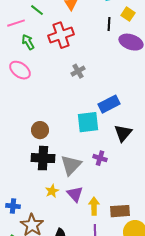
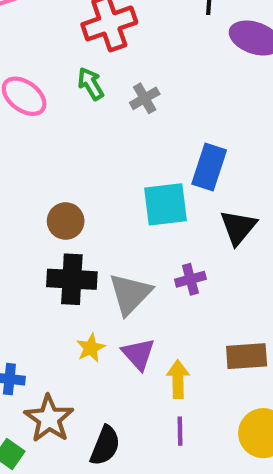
green arrow: (28, 42) -> (91, 84), moved
blue rectangle: (109, 104) -> (209, 167), turned -45
purple cross: (100, 158) -> (190, 279), turned -32
brown rectangle: (120, 211) -> (247, 356), moved

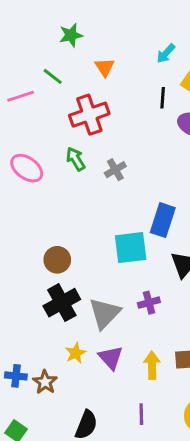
black cross: (72, 279) -> (62, 303), turned -32
yellow arrow: (178, 379) -> (152, 365), moved
brown star: (49, 419) -> (45, 382), moved, size x0.7

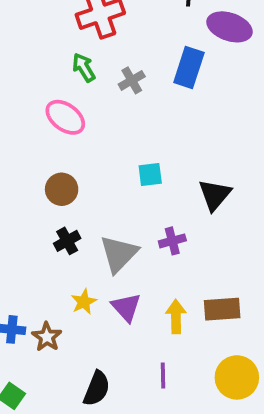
pink ellipse: (27, 168) -> (65, 117), moved
blue rectangle: (163, 220) -> (189, 67), moved
cyan square: (131, 248) -> (150, 174), size x0.6
black cross: (62, 303) -> (67, 241), size x0.6

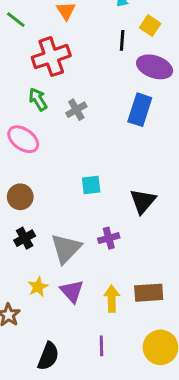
blue rectangle: (189, 67) -> (140, 110), moved

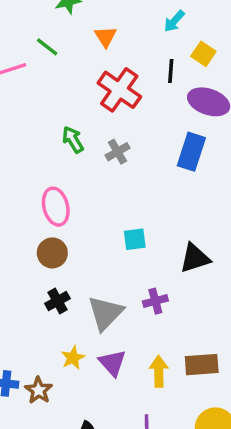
red cross: (51, 57) -> (119, 90), moved, turned -36
pink ellipse: (23, 139) -> (56, 207), moved, turned 40
black triangle: (143, 201) -> (195, 258), turned 32

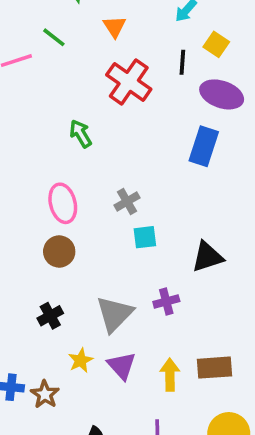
gray cross: (118, 152) -> (127, 202), moved
black cross: (57, 301) -> (50, 316), moved

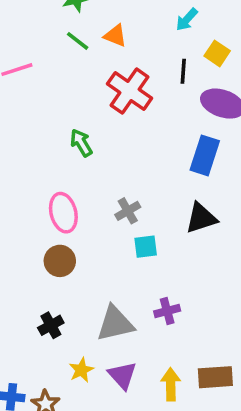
orange triangle: (115, 27) -> (115, 36), turned -35
green line: (54, 37) -> (78, 41), moved
black triangle: (207, 257) -> (201, 218), moved
gray triangle: (115, 314) -> (115, 324), turned 33

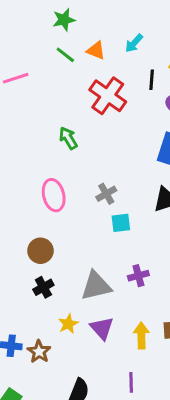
cyan arrow: (187, 19) -> (134, 43), moved
brown circle: (60, 261) -> (40, 251), moved

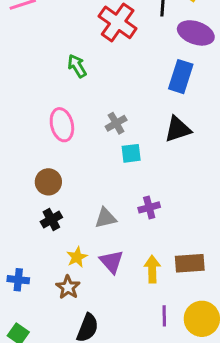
gray triangle: (96, 286) -> (106, 218), size x0.7
brown star: (39, 352) -> (68, 287), moved
purple line: (131, 382) -> (164, 316), moved

